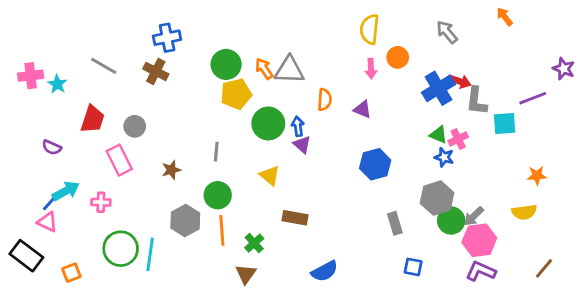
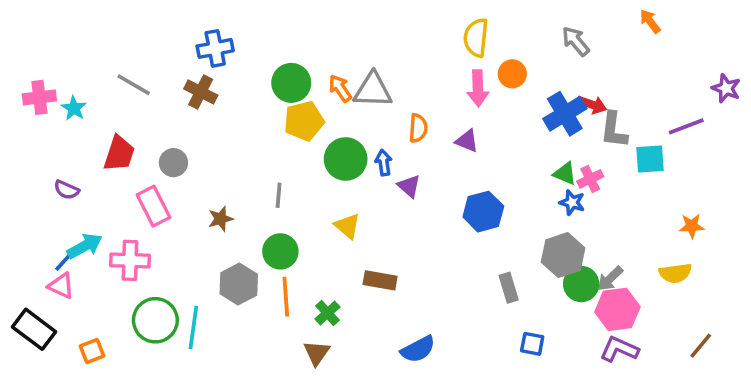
pink arrow: (371, 69) -> (478, 88), size x1.4
purple triangle: (302, 145) -> (409, 186), moved
pink cross: (101, 202) -> (130, 260), size x1.5

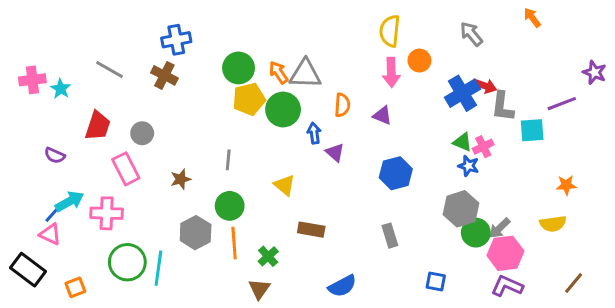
green circle: (346, 159) -> (283, 109), moved
gray rectangle: (509, 288) -> (390, 236), moved

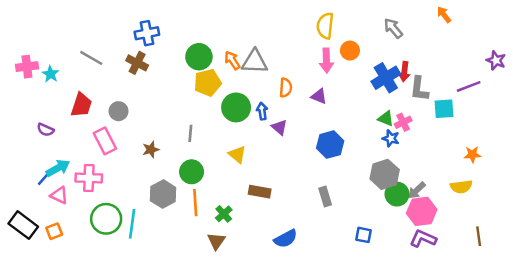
red arrow: (485, 86) -> (404, 72), turned 78
green circle: (283, 109) -> (236, 107), moved
pink triangle: (50, 234) -> (59, 195), moved
brown line: (574, 283) -> (479, 236), turned -48
orange square: (75, 287) -> (54, 231), moved

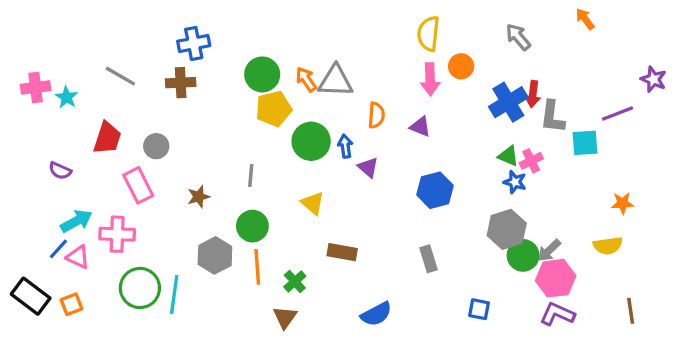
brown cross: (137, 63) -> (181, 83), turned -30
blue line: (44, 178) -> (58, 249), moved

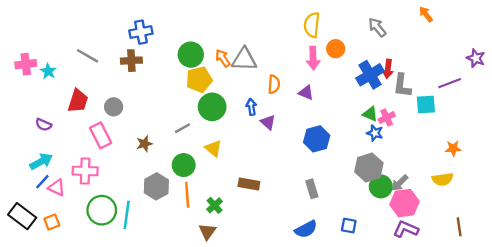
green circle: (311, 141) -> (212, 107), moved
gray line: (251, 176) -> (182, 128), turned 56
yellow triangle: (313, 203) -> (213, 148), moved
cyan arrow: (76, 221) -> (41, 161), moved
blue semicircle: (376, 314) -> (306, 229), moved

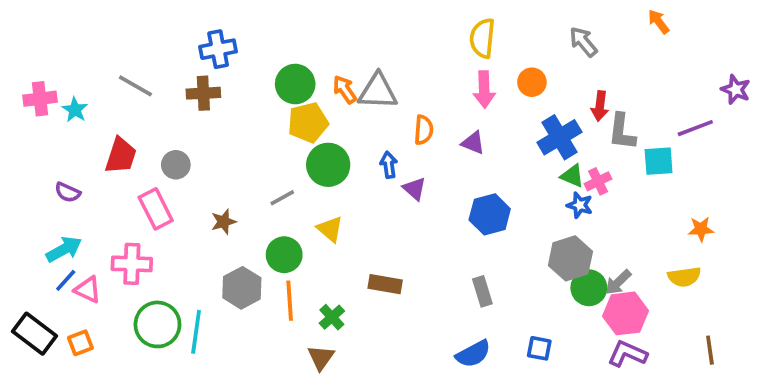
orange circle: (336, 49) -> (532, 82), moved
blue cross: (370, 75) -> (559, 137), moved

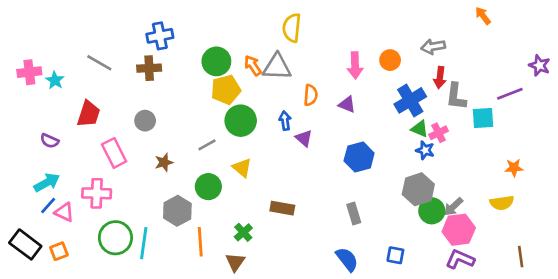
yellow semicircle: (482, 38) -> (292, 28), moved
gray arrow: (583, 42) -> (433, 47), moved, turned -60
gray circle: (176, 165) -> (145, 121), moved
orange line: (290, 301) -> (200, 242), moved
blue semicircle: (473, 354) -> (347, 259), turned -100

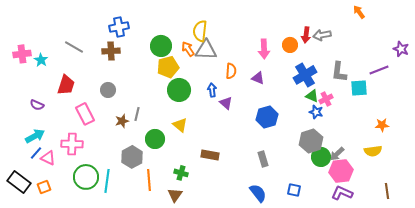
yellow semicircle: (292, 28) -> (200, 31), moved
red arrow: (440, 78) -> (306, 35), moved
gray line: (207, 145) -> (137, 114), moved, turned -48
green cross: (243, 232) -> (181, 173), turned -32

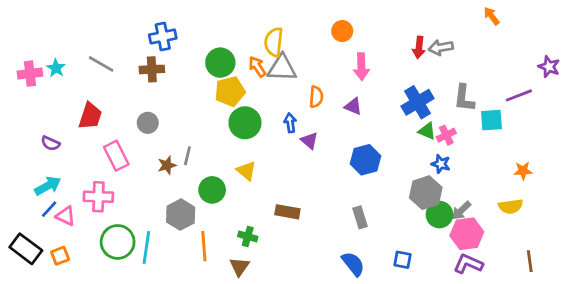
orange circle: (290, 45) -> (342, 31), moved
cyan star: (41, 60) -> (56, 68), moved
blue star: (316, 112) -> (441, 164), moved

